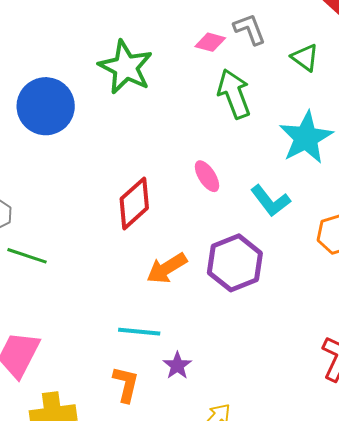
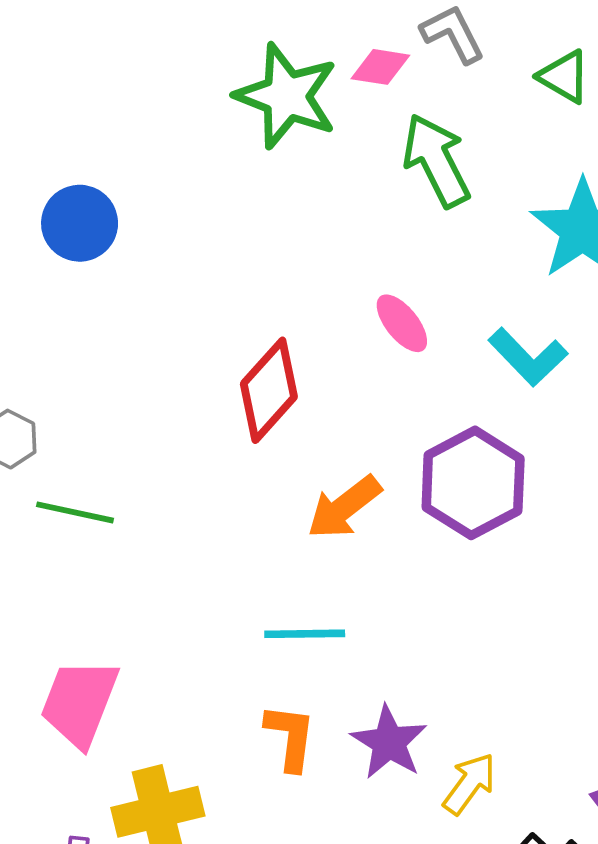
green star: (126, 67) -> (287, 96), moved
blue circle: (46, 106) -> (80, 223), size x0.7
purple star: (177, 366) -> (389, 742), moved, size x1.4

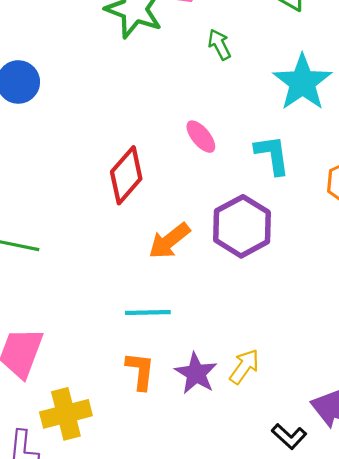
green arrow: (436, 161) -> (219, 44), size x0.6
cyan L-shape: (528, 357) -> (272, 155), turned -144
yellow arrow: (469, 784) -> (244, 367), moved

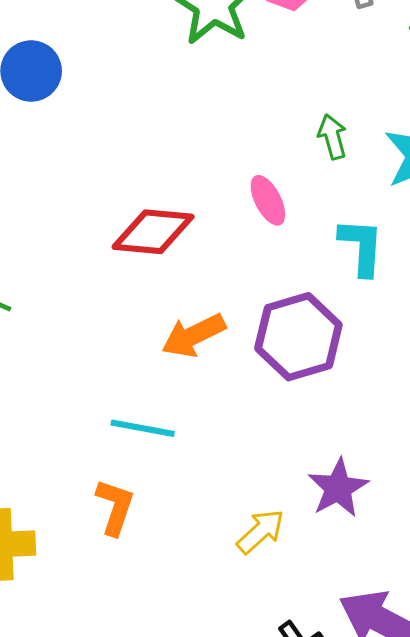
green arrow: (219, 44) -> (332, 137), moved
red diamond: (126, 175) -> (153, 232), turned 42
purple star: (196, 373) -> (338, 488), moved

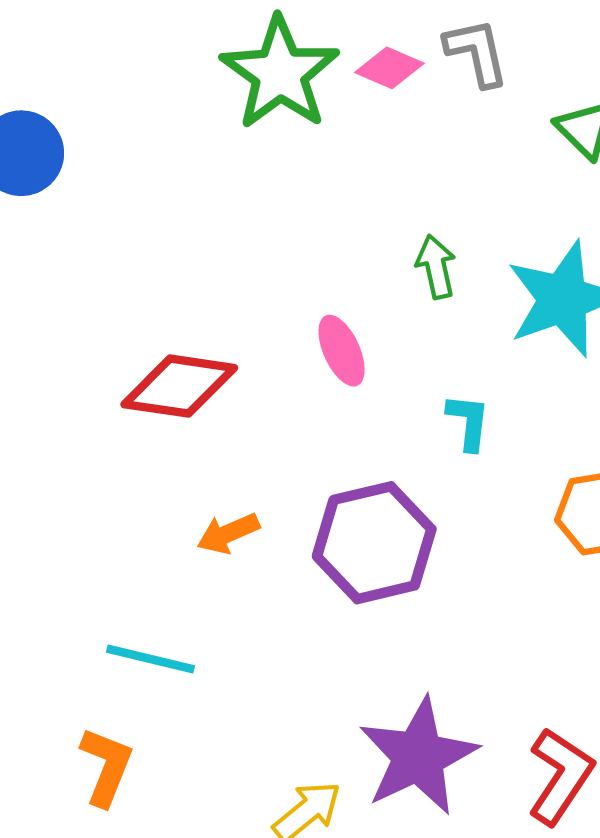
cyan L-shape: (361, 247) -> (468, 422), size x0.7
orange arrow: (194, 335) -> (228, 533), size x0.7
purple star: (338, 488) -> (418, 756), size x1.4

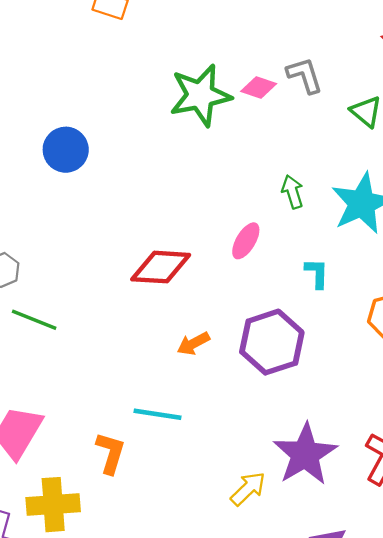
green star: (280, 73) -> (200, 95), turned 30
pink ellipse: (342, 351) -> (246, 241), turned 60
orange L-shape: (106, 767) -> (110, 453), moved

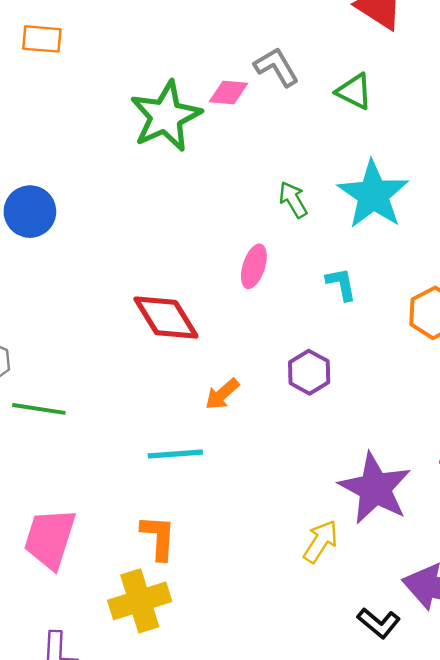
red diamond: (161, 267) -> (166, 318), turned 68
purple hexagon: (272, 342) -> (309, 372), size x0.6
cyan line: (158, 414) -> (175, 454), moved
yellow cross: (53, 505) -> (140, 601), moved

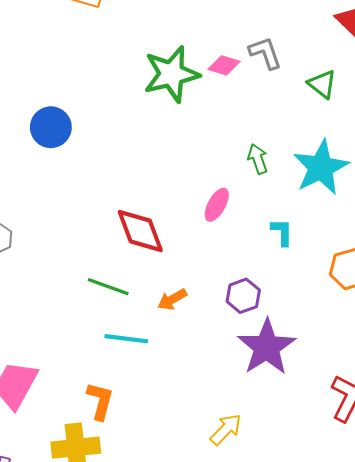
green line: (39, 409) -> (108, 287), moved
purple star: (375, 488) -> (267, 347), moved

